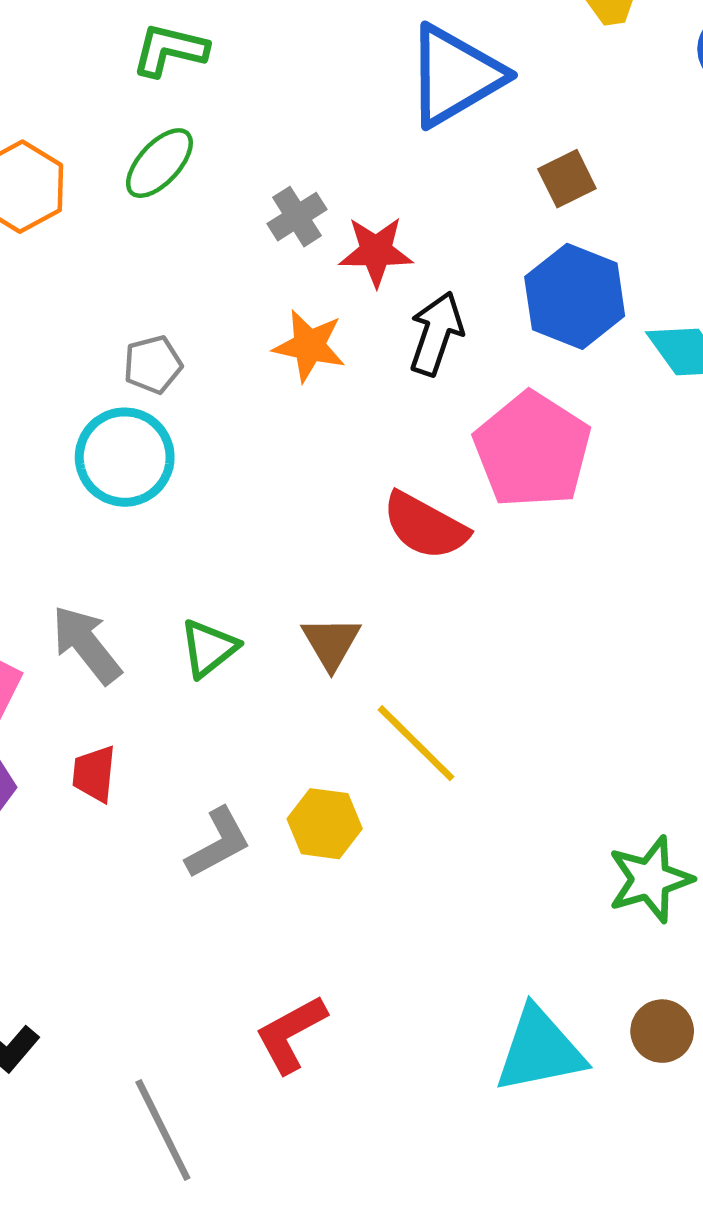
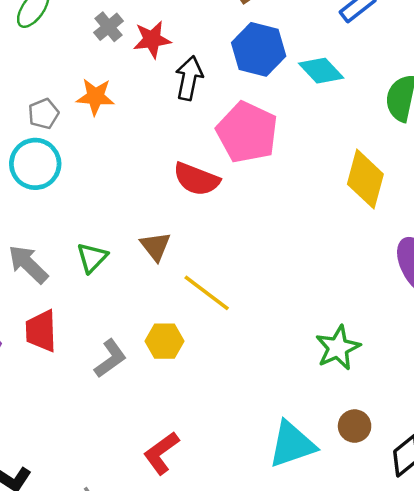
orange star: (309, 346) -> (95, 97), moved
red trapezoid: (94, 774) -> (41, 331), size x1.4

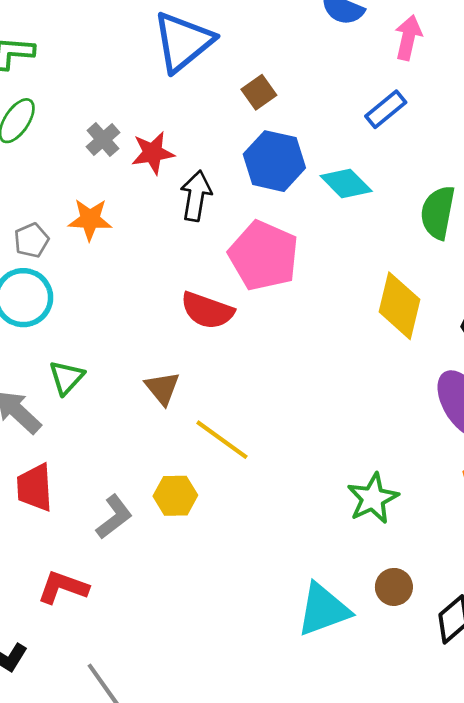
green triangle: (92, 258) -> (66, 378), moved
red L-shape: (161, 453) -> (63, 587), moved, turned 57

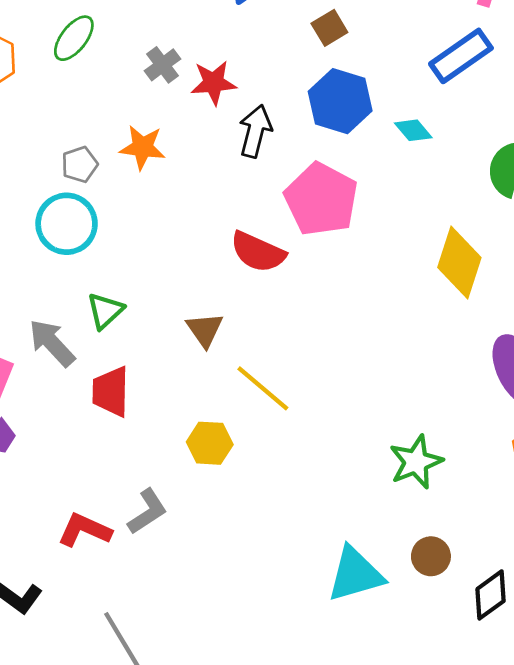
blue rectangle: (386, 109) -> (461, 56), size x1.4
cyan diamond: (346, 183) -> (413, 130), size x0.7
red trapezoid: (35, 488) -> (111, 392), moved
gray L-shape: (114, 517) -> (147, 512), moved

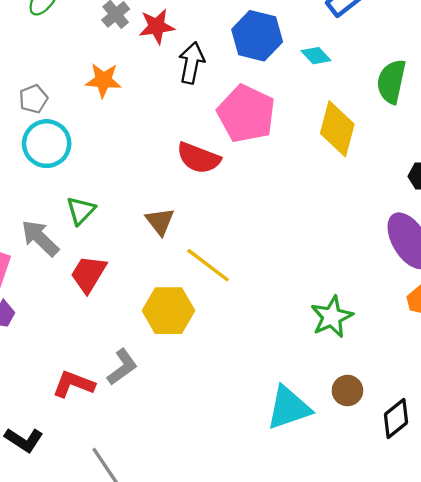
gray pentagon: (80, 164) -> (33, 99), moved
yellow diamond: (459, 262) -> (337, 129), moved
red trapezoid: (111, 392) -> (88, 274), turned 33
yellow hexagon: (210, 443) -> (168, 311), size x1.4

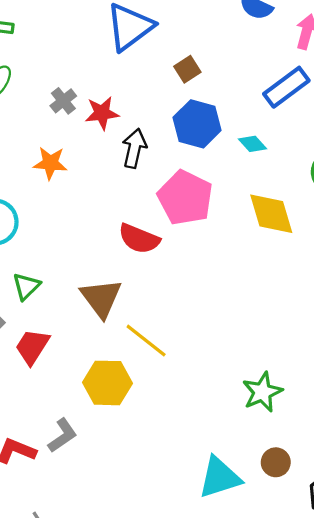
yellow diamond: (337, 129) -> (271, 214), turned -33
brown triangle: (160, 221) -> (101, 298), size x1.5

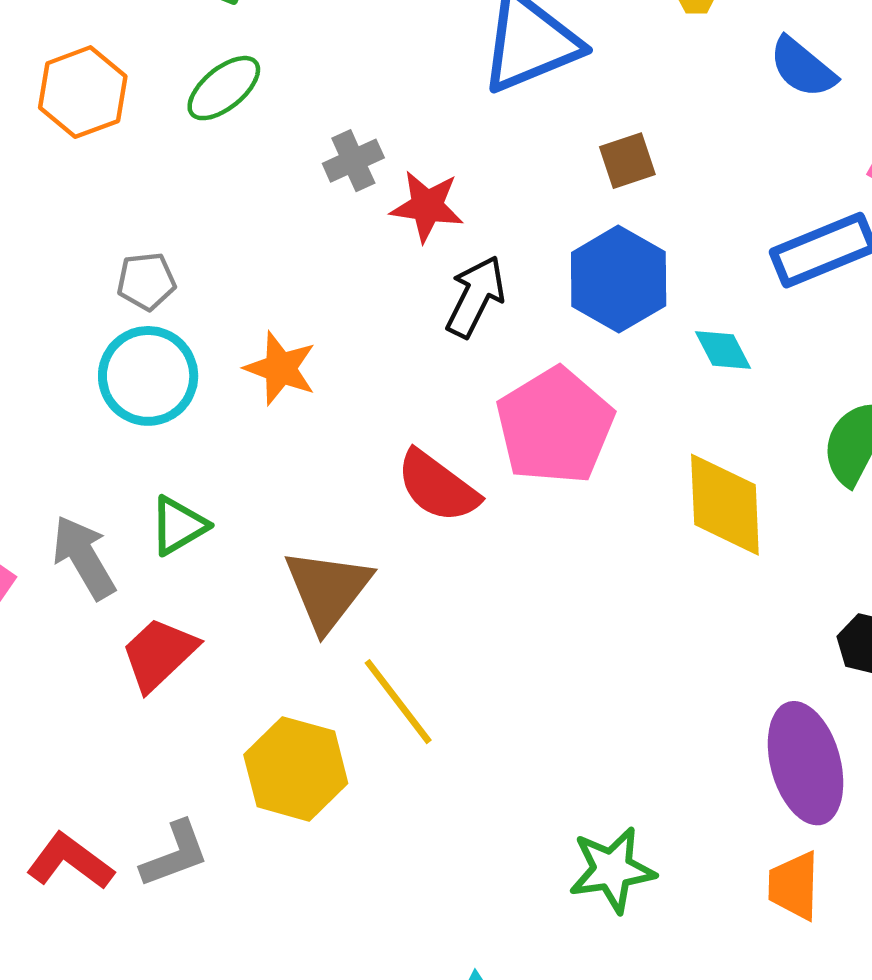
orange star: (50, 163) -> (280, 368), moved

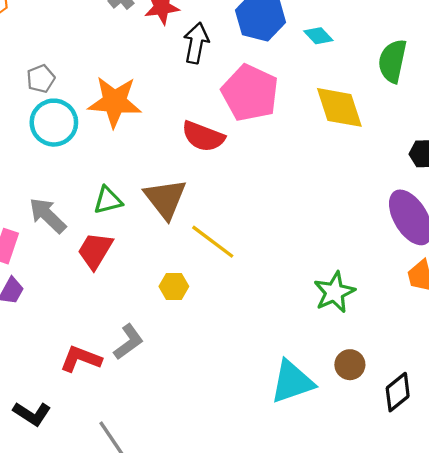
orange star: (280, 368) -> (115, 102), size x1.5
green triangle: (178, 526) -> (108, 200), moved, turned 32
yellow hexagon: (296, 769) -> (174, 286), size x0.6

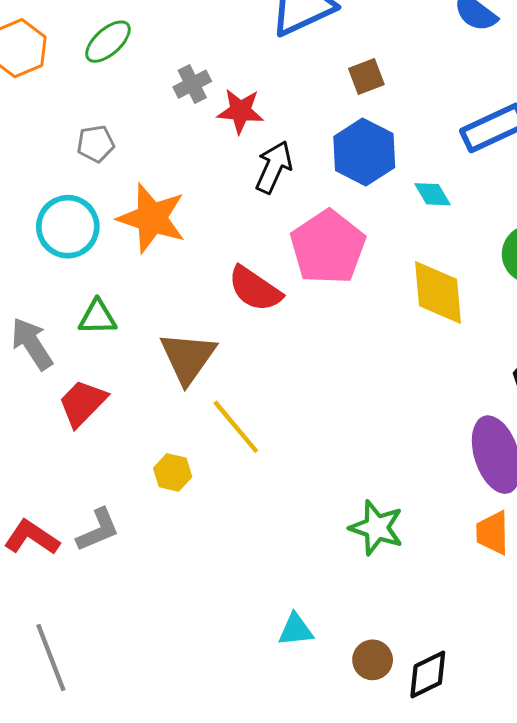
gray pentagon: (41, 79) -> (96, 144), moved
green triangle: (108, 200) -> (97, 317), moved
green star: (334, 292) -> (376, 528), turned 30
brown circle: (350, 365) -> (373, 660), moved
cyan triangle: (292, 382) -> (296, 630), size x0.6

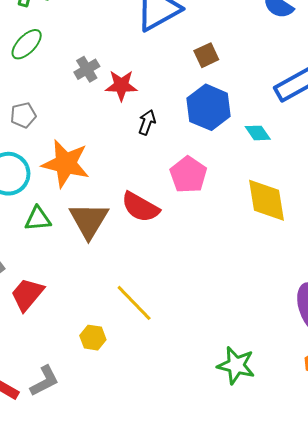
black arrow: (274, 167) -> (147, 122), size x0.7
pink pentagon: (328, 247) -> (188, 175), size x0.7
green triangle: (97, 317) -> (38, 219), moved
brown triangle: (188, 358) -> (89, 220), moved

